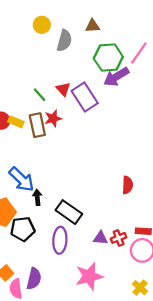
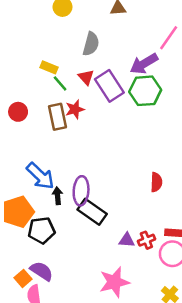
gray semicircle: (64, 41) -> (91, 44), moved
green hexagon: (108, 58) -> (145, 91), moved
yellow rectangle: (16, 122) -> (49, 67), moved
purple ellipse: (60, 240) -> (81, 191), moved
purple semicircle: (34, 279) -> (42, 271), moved, turned -70

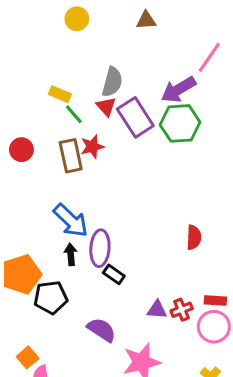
gray semicircle: (91, 44) -> (112, 82), moved
blue arrow: (40, 176) -> (71, 220), moved
black rectangle: (92, 212) -> (114, 274), size x0.6
purple semicircle: (42, 271) -> (101, 330), moved

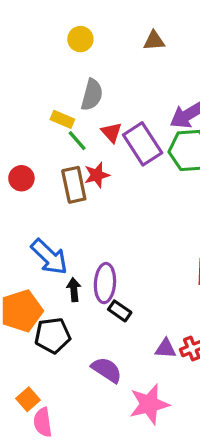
gray semicircle: (112, 82) -> (92, 95), moved
blue arrow: (71, 220) -> (49, 257), moved

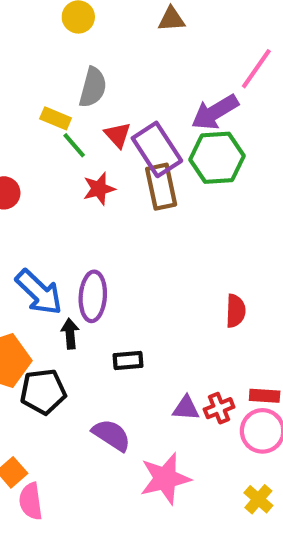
brown rectangle: (74, 185) -> (161, 187), moved
purple ellipse: (105, 283) -> (93, 296), moved
black rectangle: (120, 311) -> (128, 361), turned -40

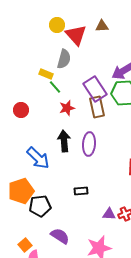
red triangle: (118, 135) -> (76, 35), moved, size x1.6
purple ellipse: (93, 296) -> (89, 144), moved
black arrow: (70, 334) -> (64, 141), moved, size x1.5
purple semicircle: (111, 435) -> (60, 236), moved

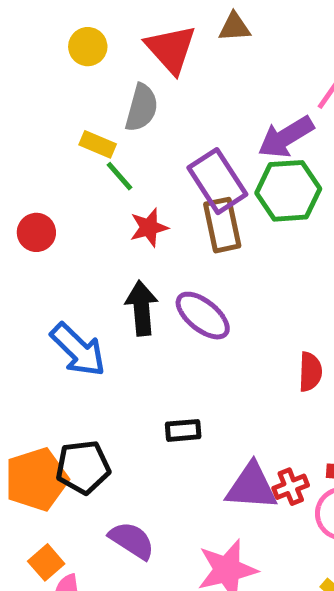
yellow circle: (57, 25) -> (88, 47), moved
purple ellipse: (89, 144) -> (203, 316), turned -55
orange pentagon: (21, 191) -> (36, 479), moved
purple triangle: (109, 214) -> (252, 487), size x1.6

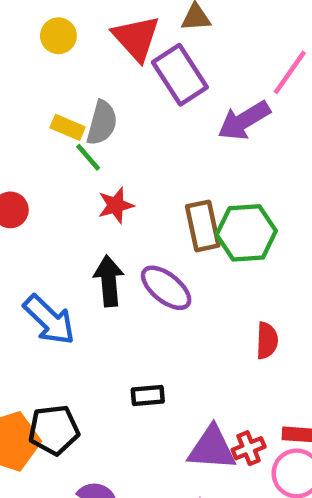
gray semicircle: (142, 108) -> (102, 123), moved
purple rectangle: (217, 181) -> (180, 75), moved
green hexagon: (288, 191) -> (246, 233), moved
brown rectangle: (222, 225) -> (203, 226), moved

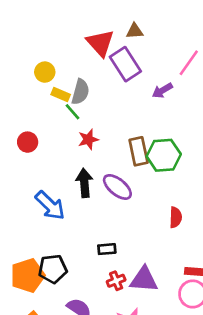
yellow circle: (58, 36) -> (45, 72), moved
purple arrow: (244, 121) -> (162, 91), size x0.7
red cross: (249, 448) -> (116, 281), moved

